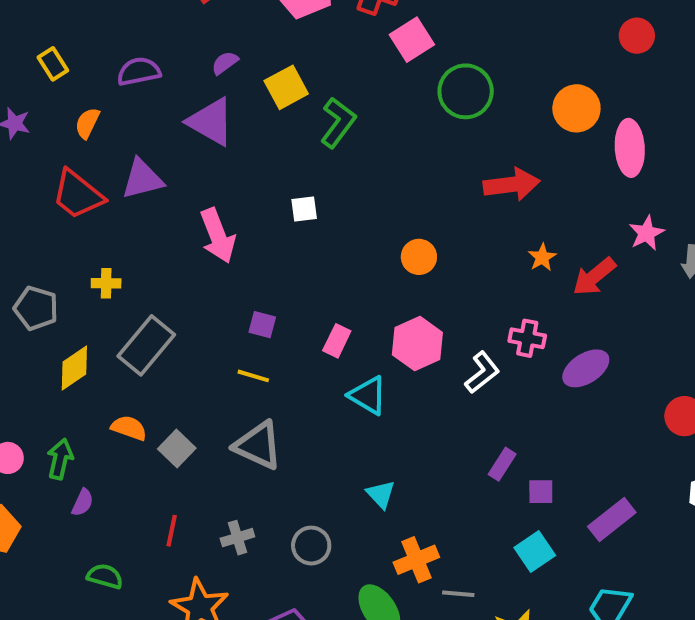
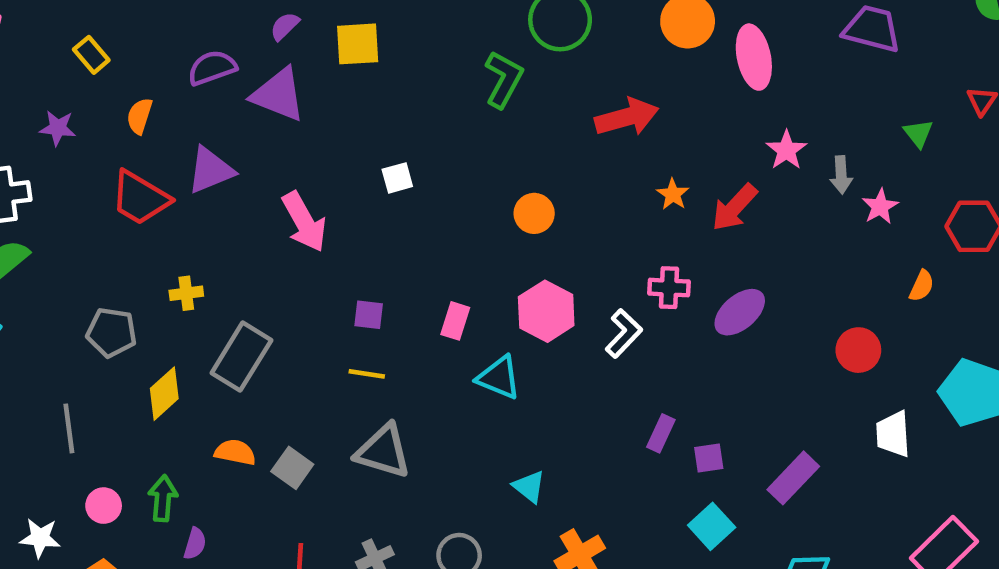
purple semicircle: (139, 71) -> (212, 68), moved
yellow square: (286, 87) -> (358, 44), turned 33
green L-shape: (338, 123) -> (504, 79), moved

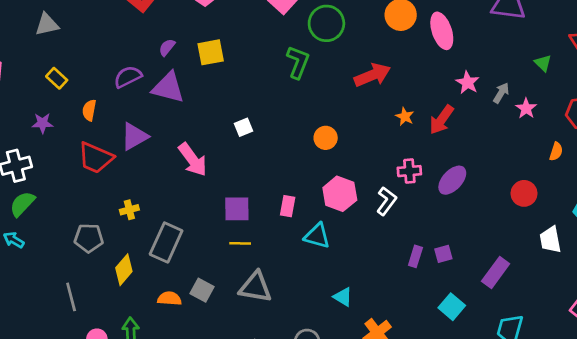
gray arrow: (841, 175) -> (501, 93), turned -138
purple square: (369, 315) -> (237, 209), size x1.5
purple square: (709, 458) -> (443, 254), moved
gray square: (292, 468) -> (202, 290), moved

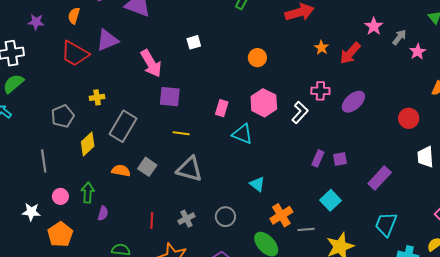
purple square: (237, 209) -> (170, 97), moved
gray pentagon: (89, 238) -> (63, 116), turned -30
cyan square: (452, 307) -> (331, 200), moved

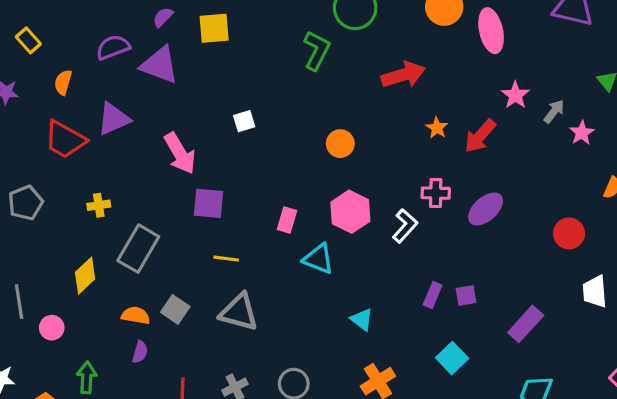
gray pentagon: (63, 116) -> (26, 203), moved
cyan triangle: (257, 184) -> (362, 320), moved
green arrow: (88, 193) -> (87, 377), moved
pink circle: (60, 196) -> (52, 328), moved
purple semicircle: (103, 213) -> (140, 352), moved

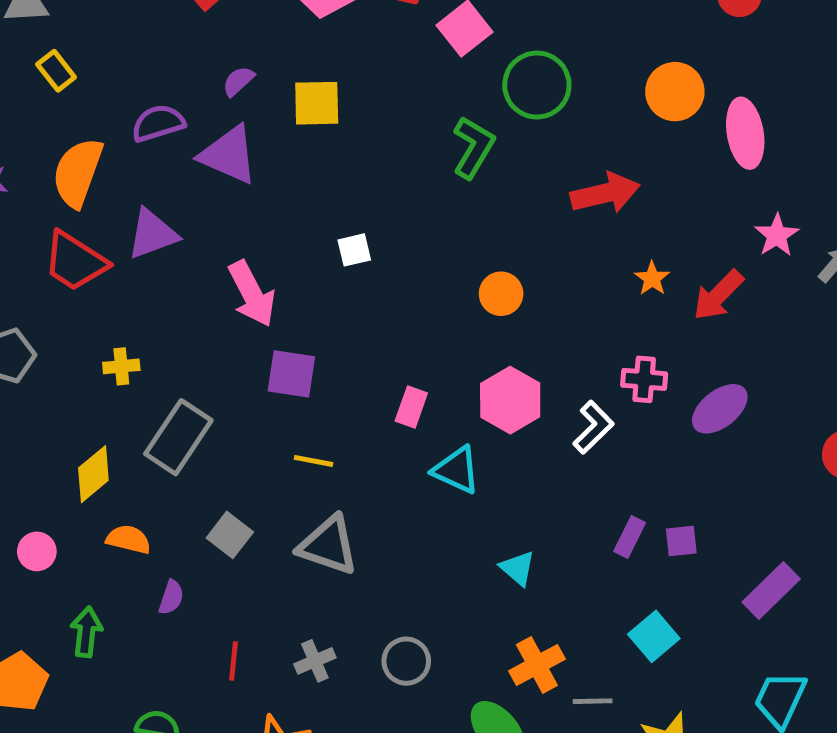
yellow rectangle: (28, 40) -> (56, 71), moved
orange semicircle: (63, 82) -> (78, 173), size x1.8
orange semicircle: (136, 315) -> (129, 539), moved

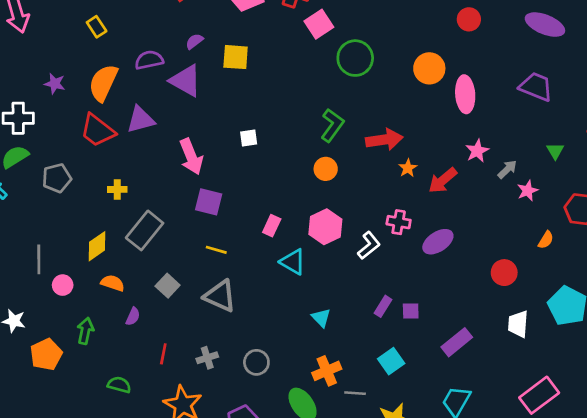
green L-shape: (473, 147) -> (332, 125), moved
red arrow: (605, 193) -> (384, 140), moved

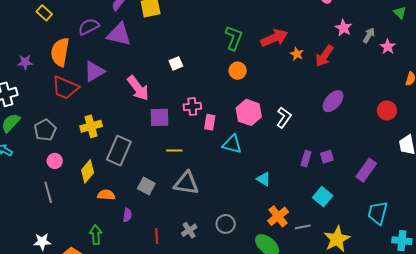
yellow cross: (117, 189) -> (91, 126), size x1.5
pink cross: (399, 222) -> (192, 107), moved
pink circle: (63, 285) -> (55, 161), moved

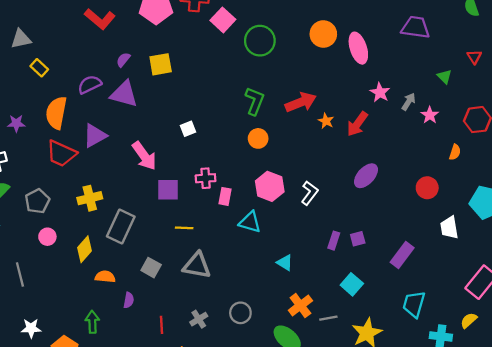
gray line: (48, 192) -> (20, 274), moved

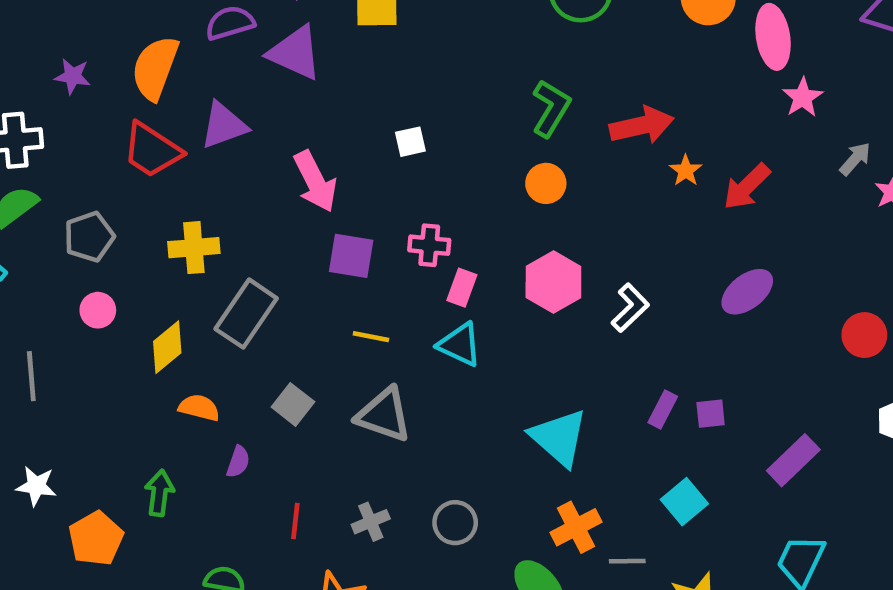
pink star: (380, 93) -> (803, 97), moved
cyan triangle: (250, 222) -> (460, 345), moved
cyan triangle: (285, 263) -> (559, 438), size x1.8

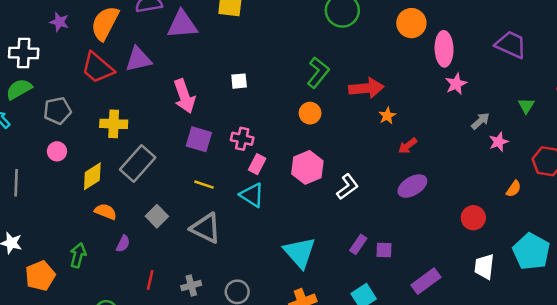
purple triangle: (295, 53) -> (182, 25), turned -36
red arrow: (747, 187) -> (408, 146), moved, size x0.7

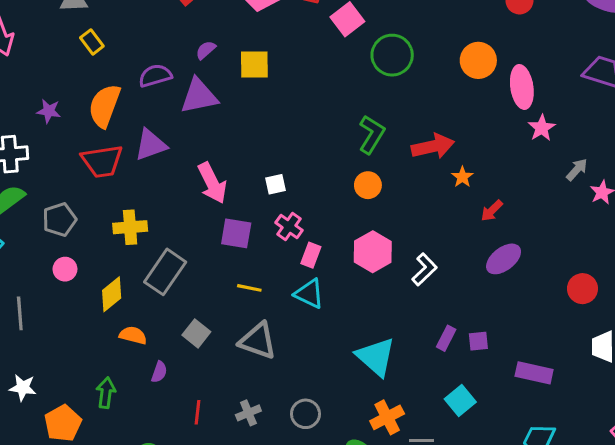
red trapezoid: (98, 68) -> (102, 161), turned -42
white square: (239, 81) -> (275, 184), moved
pink cross: (242, 139) -> (289, 226), turned 30
purple rectangle: (426, 281) -> (534, 373), turned 56

